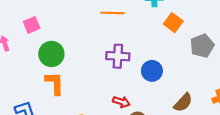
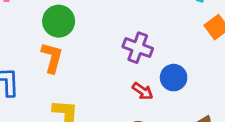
red arrow: (121, 102) -> (143, 91), moved

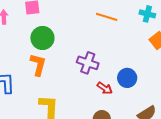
purple cross: (138, 48) -> (88, 63), moved

